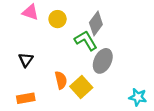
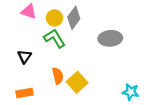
gray diamond: (96, 24) -> (74, 18), moved
green L-shape: (86, 41) -> (55, 38), moved
gray ellipse: (103, 61) -> (110, 38), moved, turned 60

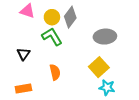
yellow square: (77, 82) -> (99, 67), moved
cyan star: (131, 92) -> (107, 87), moved

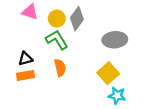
black triangle: (23, 54) -> (26, 59), turned 40
orange semicircle: (55, 72) -> (60, 68), moved
orange rectangle: (23, 89) -> (26, 75), moved

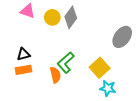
green L-shape: (57, 40) -> (66, 63), moved, turned -100
gray ellipse: (115, 40) -> (122, 37), moved, turned -50
orange semicircle: (60, 68) -> (55, 75), moved

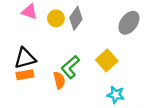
gray ellipse: (122, 37) -> (129, 23), moved
black triangle: (24, 54) -> (25, 58), size x1.5
yellow square: (100, 68) -> (107, 60), moved

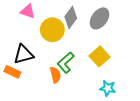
yellow circle: (56, 18) -> (52, 30), moved, size x1.5
gray ellipse: (129, 23) -> (100, 18), moved
orange rectangle: (25, 75) -> (12, 72), moved, turned 35

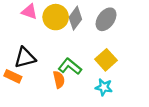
yellow circle: (52, 30) -> (56, 17), moved
green L-shape: (66, 63) -> (70, 66), turned 80
cyan star: (108, 88) -> (104, 87), moved

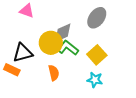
yellow circle: (56, 17) -> (51, 43), moved
gray diamond: (75, 18) -> (63, 33), moved, turned 30
green L-shape: (70, 66) -> (68, 48), moved

